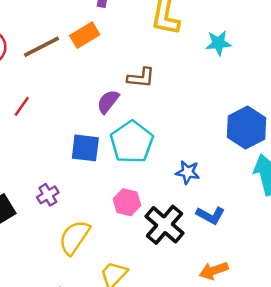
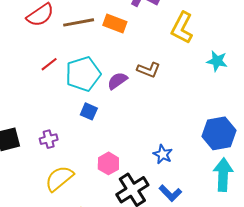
orange rectangle: (85, 35) -> (115, 24), turned 35
cyan pentagon: (132, 142) -> (83, 74), moved
blue square: (85, 148) -> (89, 111), size x0.7

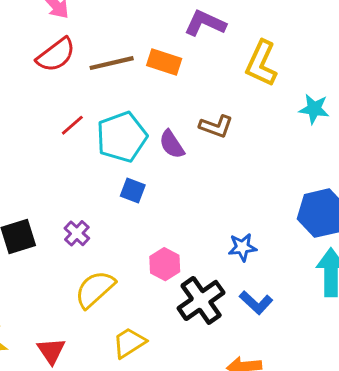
purple semicircle: (117, 81) -> (172, 144), turned -85
purple cross: (49, 139) -> (77, 233), turned -30
blue star: (163, 154) -> (242, 247), turned -30

